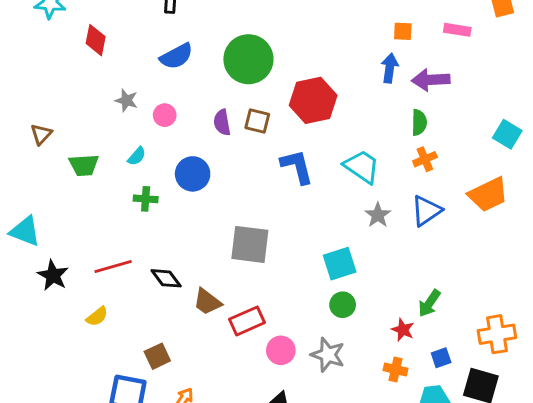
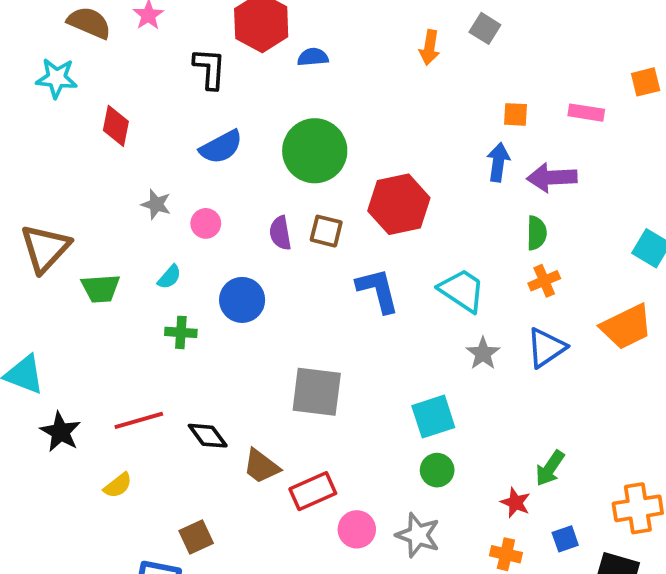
brown triangle: (41, 134) -> (45, 248), size x1.8

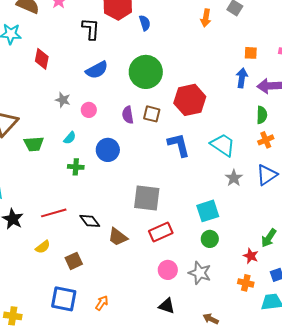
blue semicircle: (313, 57) -> (145, 23), turned 77
red rectangle: (313, 491) -> (161, 232), moved
brown square: (196, 537) -> (74, 261), moved

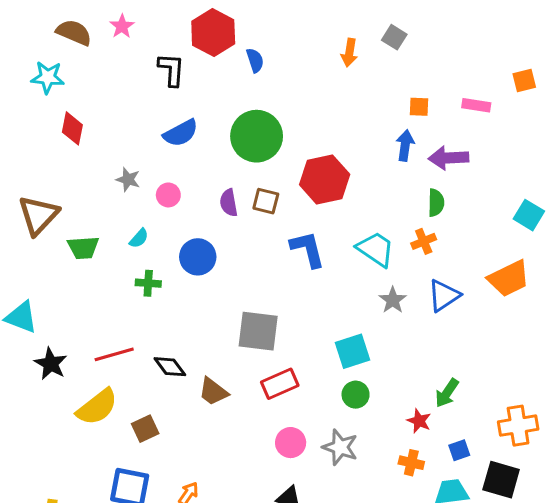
red diamond: (42, 59) -> (72, 128), moved
orange cross: (266, 140) -> (424, 241), moved
yellow semicircle: (43, 247) -> (97, 407), size x1.8

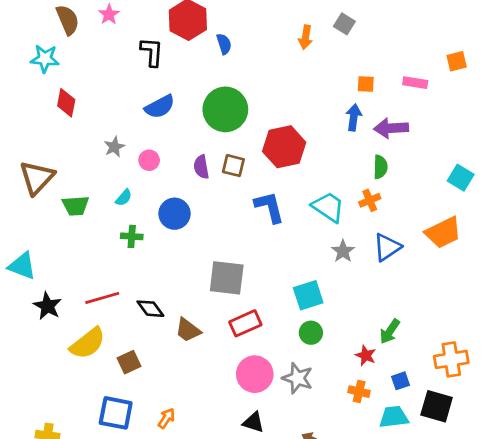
brown semicircle: (74, 32) -> (68, 20), turned 44
gray star: (128, 179) -> (114, 147), turned 30
pink circle: (291, 443) -> (255, 374), size x1.4

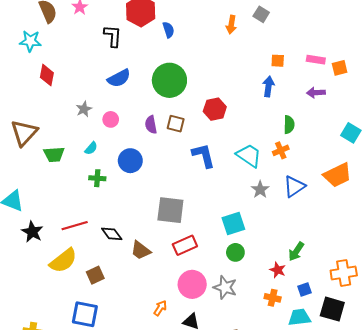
orange square: (457, 61) -> (340, 68), moved
purple arrow: (391, 128) -> (316, 93), moved, size x0.7
red hexagon: (284, 147) -> (215, 109), size x0.7
orange arrow: (166, 418) -> (160, 308), moved

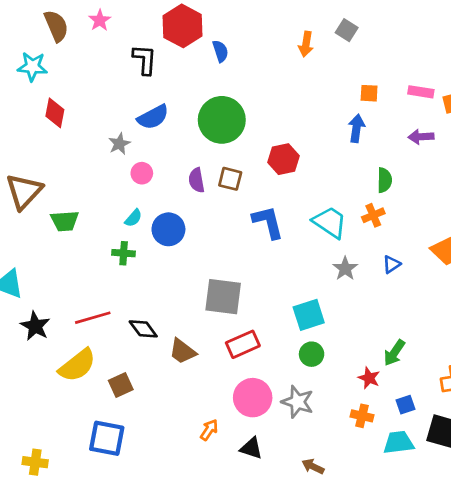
gray star: (84, 109) -> (119, 144), moved
cyan semicircle: (91, 148) -> (133, 218), moved
blue triangle: (294, 186) -> (391, 264), size x0.6

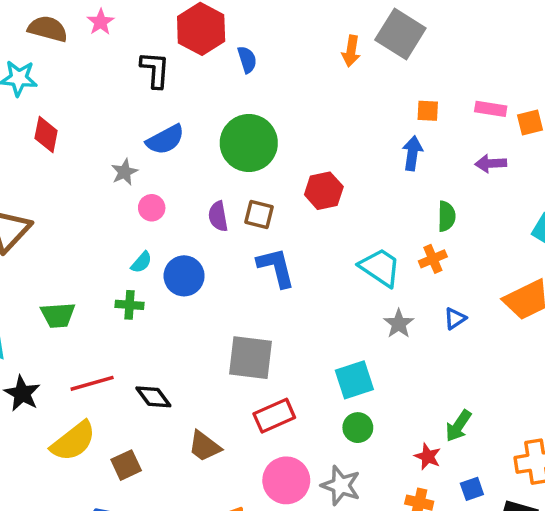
brown semicircle: (56, 26) -> (48, 29), turned -52
gray square: (347, 30) -> (400, 34), size x1.8
green trapezoid: (65, 221) -> (58, 315), moved
blue L-shape: (268, 222) -> (276, 267), moved
brown trapezoid: (182, 351) -> (204, 446), moved

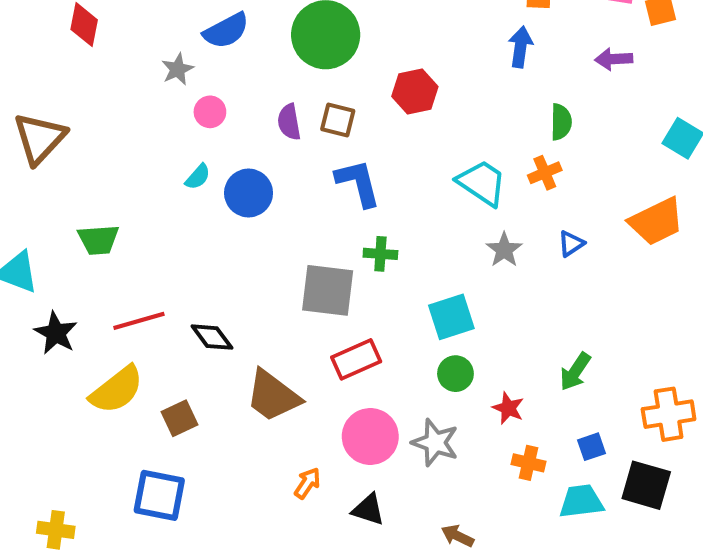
green cross: (130, 305) -> (380, 254), moved
brown trapezoid: (204, 446) -> (273, 396), size x1.4
red star: (428, 457) -> (508, 408), moved

